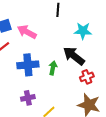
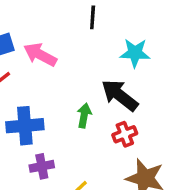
blue cross: (28, 65) -> (25, 126), moved
red cross: (87, 77) -> (125, 134), moved

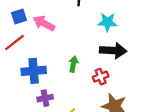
black arrow: (120, 95) -> (113, 50), moved, turned 145

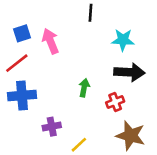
pink arrow: (44, 23) -> (50, 41), turned 40
blue cross: (34, 71) -> (22, 95), moved

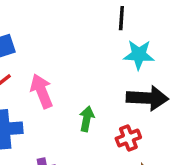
black line: (91, 13) -> (121, 18), moved
pink arrow: (50, 41) -> (42, 91), moved

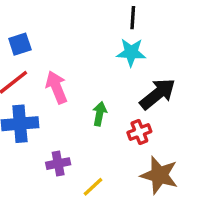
cyan star: (139, 55) -> (131, 52), moved
black arrow: (147, 98) -> (158, 94), turned -42

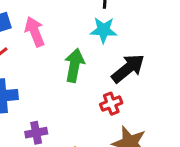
pink arrow: (56, 87) -> (35, 32), moved
green arrow: (100, 114) -> (74, 65), moved, size x1.5

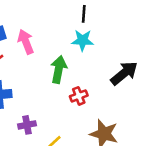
black arrow: (128, 68) -> (124, 73), moved
red cross: (111, 104) -> (79, 96), moved

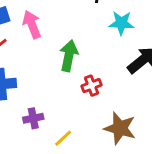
cyan star: (83, 40) -> (121, 23), moved

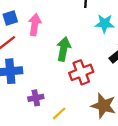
pink arrow: (32, 24) -> (35, 25), turned 30
red cross: (92, 86) -> (81, 72), size x1.5

